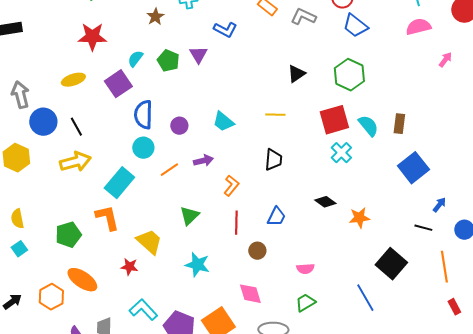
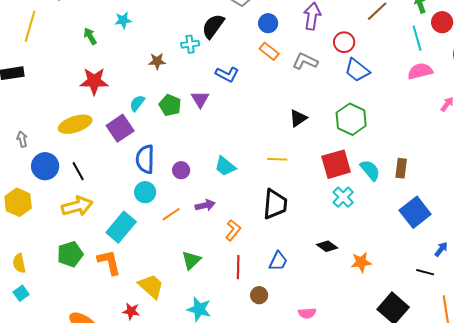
brown star: (155, 17) -> (157, 61), turned 30
yellow ellipse: (73, 80) -> (75, 124), size x1.4
gray arrow: (20, 95) -> (22, 139), size x0.6
black trapezoid: (273, 160) -> (275, 204), size x1.4
green pentagon: (68, 235) -> (70, 254), moved

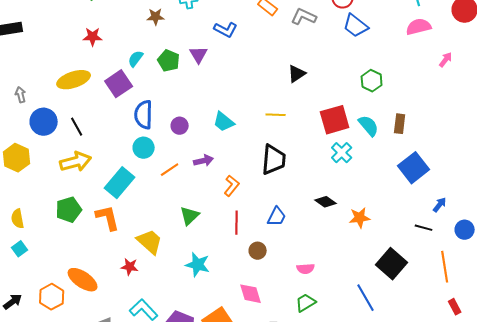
red star: (94, 81) -> (93, 37), size x0.7
green hexagon: (351, 119) -> (372, 81), moved, size x0.7

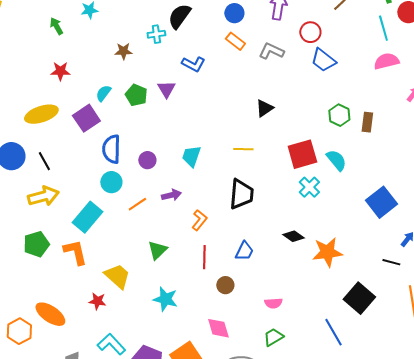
cyan trapezoid: (224, 122) -> (191, 156), turned 70
brown rectangle: (400, 124) -> (367, 122), moved
orange star: (360, 218) -> (327, 252), size x1.4

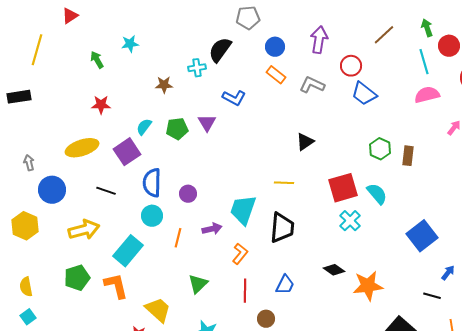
green pentagon: (136, 95) -> (177, 129), turned -30
cyan trapezoid: (191, 156) -> (243, 210), moved, size x1.4
black line: (44, 161) -> (106, 191), moved, turned -42
orange line: (137, 204) -> (178, 238), turned -42

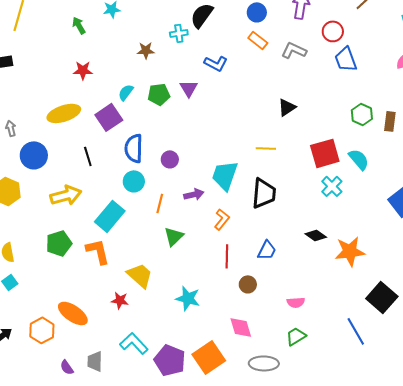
blue trapezoid: (364, 94) -> (346, 59), turned 32
black line: (106, 191) -> (88, 156), turned 54
green triangle: (198, 284) -> (174, 236), moved

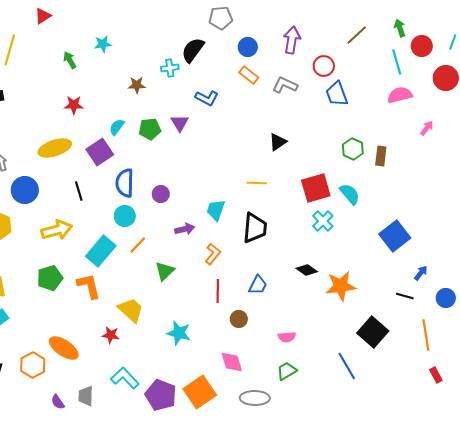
cyan trapezoid: (225, 175) -> (216, 210), size x0.7
orange line: (160, 203) -> (138, 245), moved, turned 30

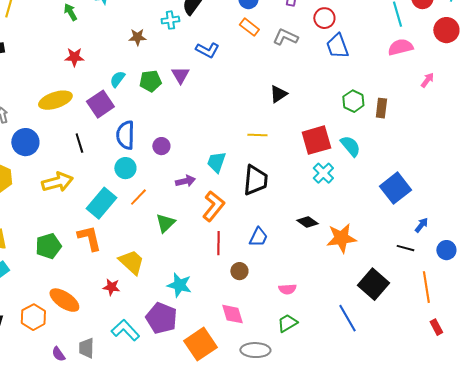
orange L-shape: (213, 254) -> (213, 206), size x1.4
green pentagon: (50, 278) -> (48, 246), moved
purple pentagon: (161, 395) -> (161, 318), moved

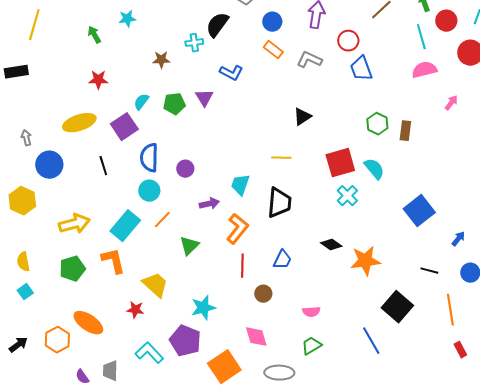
yellow arrow: (57, 182) -> (74, 224), moved
blue arrow: (421, 225) -> (458, 239), moved
cyan star: (179, 285) -> (203, 308), turned -30

